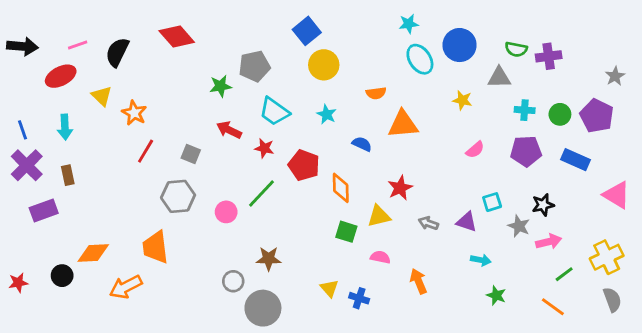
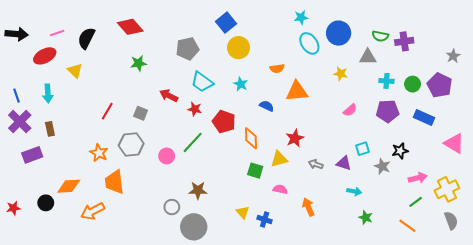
green star: (220, 86) -> (138, 63), moved
orange star: (134, 113) -> (99, 153), moved
pink arrow: (549, 242) -> (418, 178), moved

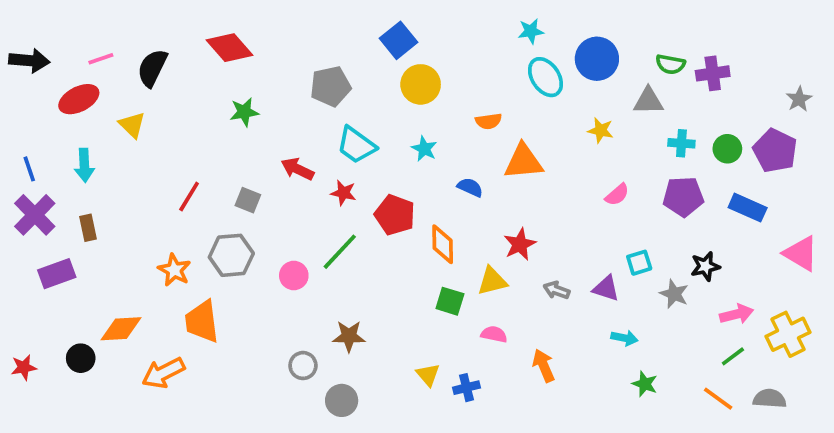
blue cross: (265, 220) -> (466, 388), turned -32
gray semicircle: (451, 221) -> (770, 399), moved, turned -66
gray circle: (194, 227) -> (342, 400), size x0.7

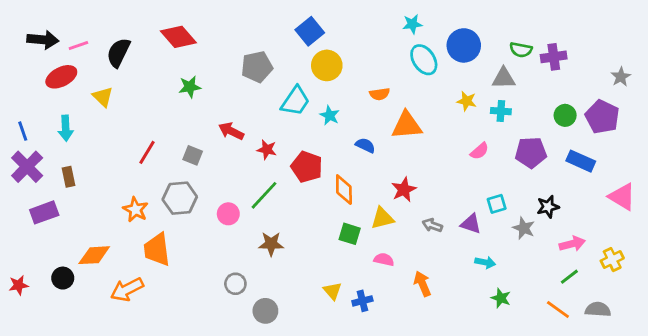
black arrow: (29, 61) -> (43, 40), moved
cyan cross: (681, 143) -> (501, 111), moved
cyan trapezoid: (356, 145) -> (295, 101), moved, turned -92
yellow cross: (788, 334) -> (612, 260), size x0.7
brown star: (349, 336) -> (271, 244), moved

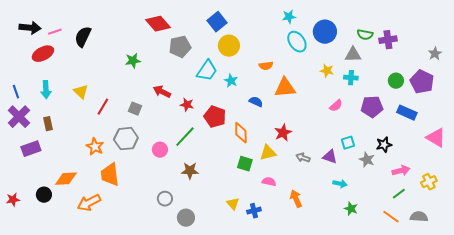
red diamond: (178, 37) -> (158, 24), moved
yellow triangle: (103, 97) -> (81, 92), moved

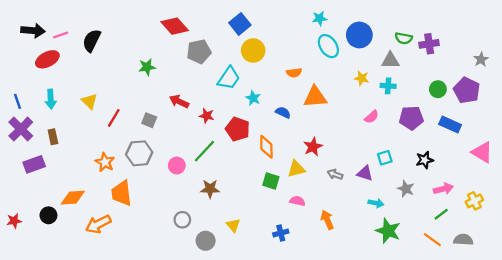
cyan star: (231, 81) -> (253, 98), moved
gray star: (367, 160) -> (406, 189), moved
yellow triangle: (233, 204) -> (233, 225), moved
green star: (351, 209) -> (388, 231), size x1.6

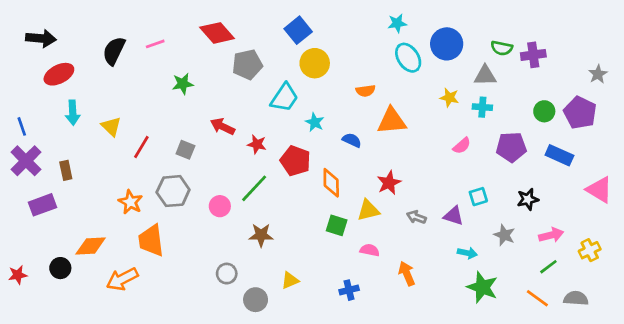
pink line: (61, 35) -> (155, 44), moved
cyan arrow: (51, 99) -> (73, 113), moved
yellow triangle: (233, 225) -> (290, 280), turned 48

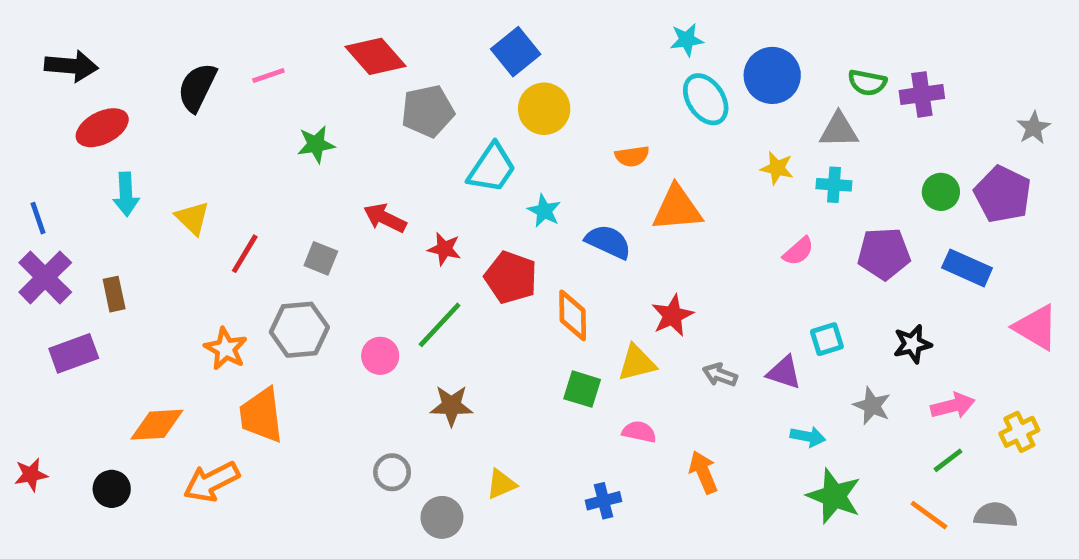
blue semicircle: (352, 140) -> (608, 242), size x1.4
black circle: (60, 268) -> (112, 489), moved

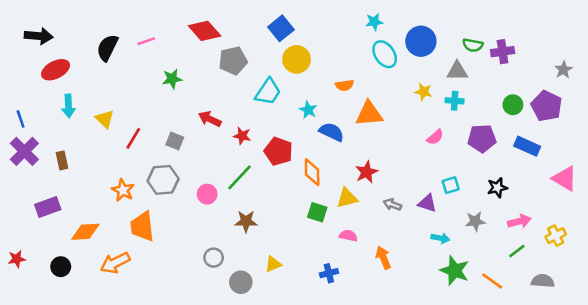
cyan star: (544, 211) -> (308, 110), moved
purple rectangle: (74, 353) -> (48, 207), moved
gray star: (872, 406) -> (475, 221), turned -30
orange line: (929, 515) -> (492, 281), moved

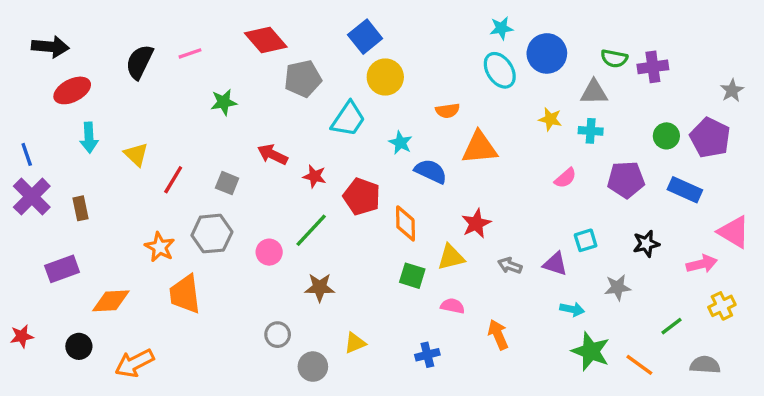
cyan star: (374, 22) -> (501, 28), moved
pink arrow: (519, 221) -> (702, 264), moved
orange arrow: (115, 263) -> (134, 363), moved

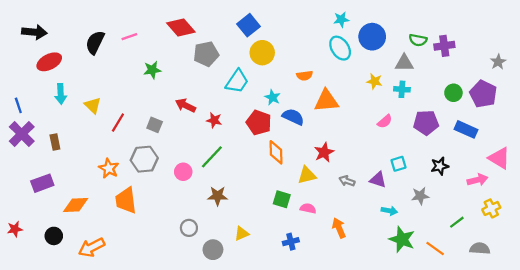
red pentagon: (362, 197) -> (259, 123), moved
green square: (412, 276) -> (282, 199), moved

